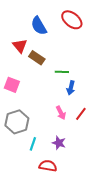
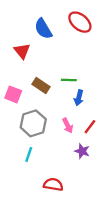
brown rectangle: (37, 58) -> (41, 86), moved
gray hexagon: (17, 122) -> (33, 123), moved
purple star: (59, 143) -> (82, 151), moved
cyan line: (33, 144) -> (29, 154), moved

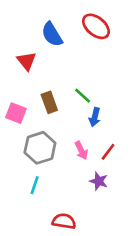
green line: (69, 80) -> (83, 96), turned 40
brown rectangle: (41, 86) -> (49, 102), turned 36

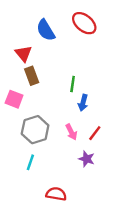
green line: (83, 96) -> (73, 84), turned 56
brown rectangle: (49, 102) -> (32, 76), moved

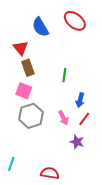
pink square: (14, 99) -> (24, 91), moved
blue arrow: (83, 103) -> (80, 100), moved
cyan line: (30, 162) -> (11, 164), moved

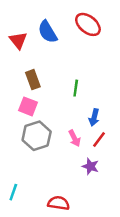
red triangle: (21, 48) -> (18, 40), moved

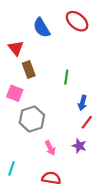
red triangle: (18, 40) -> (16, 48), moved
pink square: (28, 106) -> (15, 93), moved
pink arrow: (74, 138) -> (50, 148), moved

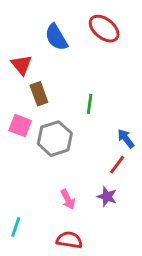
blue arrow: (82, 103) -> (126, 139), moved, turned 128
gray hexagon: (32, 119) -> (55, 139), moved

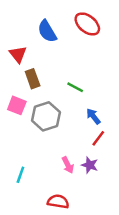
green line: (90, 104) -> (75, 87), turned -70
blue arrow: (126, 139) -> (93, 116), moved
pink arrow: (68, 199) -> (68, 165), moved
cyan line: (16, 227) -> (20, 175), moved

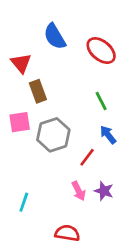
red ellipse: (87, 24) -> (101, 51), moved
green line: (75, 87) -> (101, 101), moved, turned 35
pink square: (17, 105) -> (20, 122), turned -30
red line: (98, 138) -> (87, 157), moved

